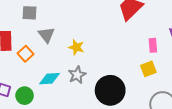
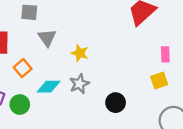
orange square: (25, 54) -> (23, 68), moved
black circle: (110, 90) -> (116, 103), size x0.6

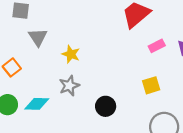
pink rectangle: (165, 54) -> (157, 46), moved, turned 63
cyan diamond: (49, 87) -> (37, 104), moved

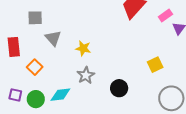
pink rectangle: (157, 46) -> (165, 15), moved

